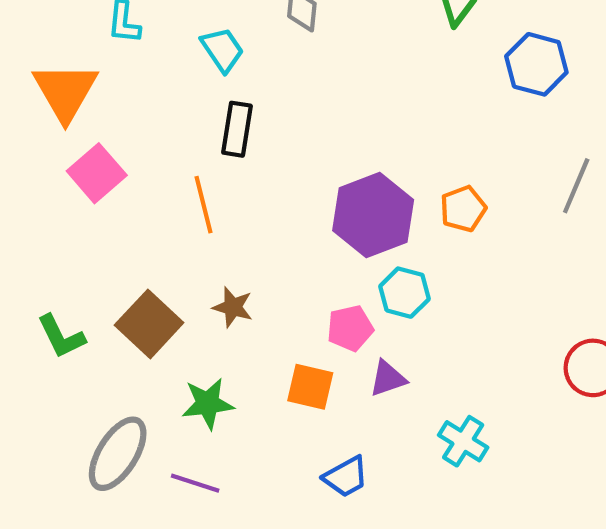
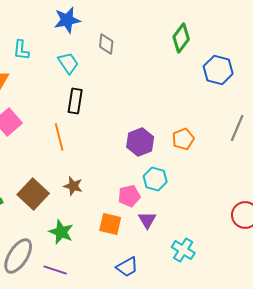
purple hexagon: (373, 215) -> (140, 142), size x0.7
purple triangle: (388, 378) -> (147, 220), turned -42
green star: (208, 404) -> (61, 232), turned 30

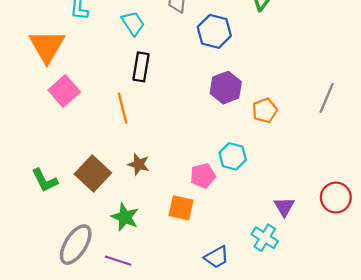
blue hexagon: (218, 70) -> (214, 31), moved
purple hexagon: (140, 142) -> (226, 88), moved
purple triangle: (147, 220) -> (284, 207), moved
blue trapezoid: (127, 267) -> (217, 257), moved

